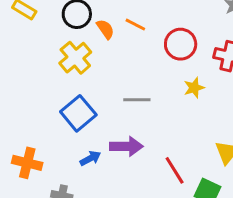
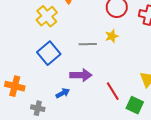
yellow star: (194, 88) -> (112, 36), moved
blue arrow: (90, 158) -> (63, 93), moved

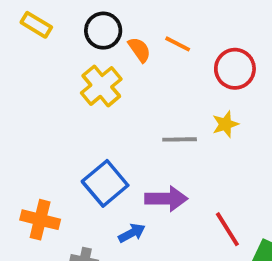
blue square: (49, 53) -> (105, 183), moved

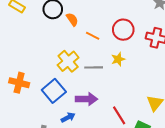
orange line: (178, 44) -> (93, 36), moved
yellow cross: (101, 86) -> (68, 61), moved
orange cross: (40, 220) -> (19, 83), moved

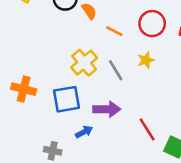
gray line: (94, 67) -> (116, 70), turned 60
blue square: (54, 91) -> (66, 99), turned 30

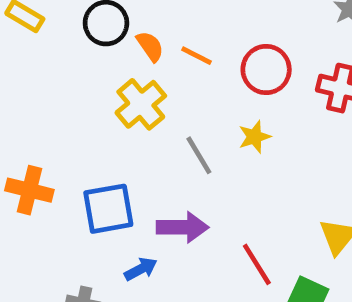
orange line: (114, 31) -> (196, 56), moved
yellow cross: (84, 63) -> (141, 104), moved

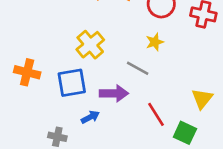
yellow cross: (141, 104) -> (90, 45), moved
gray line: (199, 155) -> (138, 68), moved, turned -30

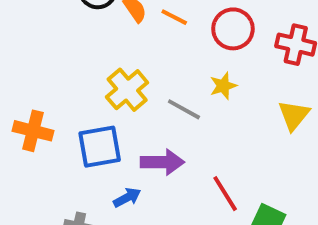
gray line: (138, 68) -> (184, 109), moved
yellow triangle: (202, 99) -> (294, 115), moved

